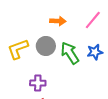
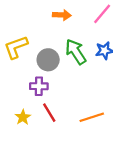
gray circle: (46, 46) -> (48, 60), moved

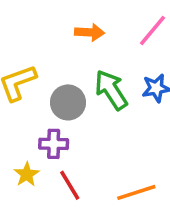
yellow star: (23, 117) -> (27, 174), moved

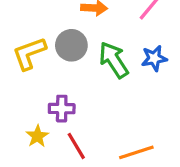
gray circle: (68, 102) -> (71, 45), moved

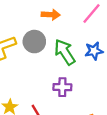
purple cross: (62, 109) -> (62, 87), moved

